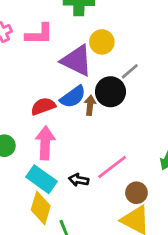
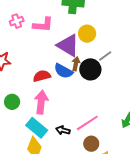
blue semicircle: (73, 97) -> (63, 71), turned 60
brown arrow: (90, 105) -> (76, 64), moved
brown circle: (136, 193) -> (91, 144), moved

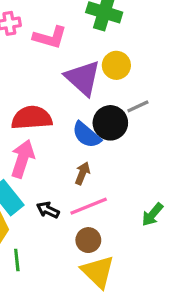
brown arrow: (76, 64) -> (82, 173), moved
blue semicircle: (63, 71) -> (86, 135), moved
red semicircle: (42, 76) -> (32, 118), size x1.4

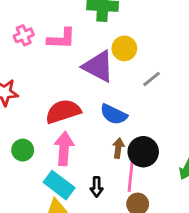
black circle: (110, 123) -> (143, 152), moved
pink line: (89, 206) -> (131, 175), turned -48
black arrow: (48, 210) -> (97, 187), turned -102

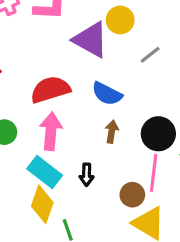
black circle: (143, 152) -> (158, 134), moved
pink line: (131, 175) -> (154, 173), moved

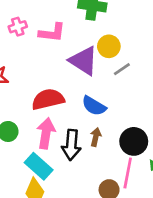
gray line: (150, 55) -> (122, 69), moved
black arrow: (87, 175) -> (71, 145), moved, size x1.6

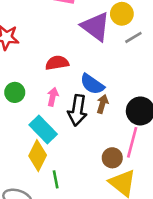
red semicircle: (48, 99) -> (57, 63), size x0.7
blue semicircle: (94, 106) -> (92, 84), moved
pink arrow: (46, 133) -> (53, 97), size x0.6

